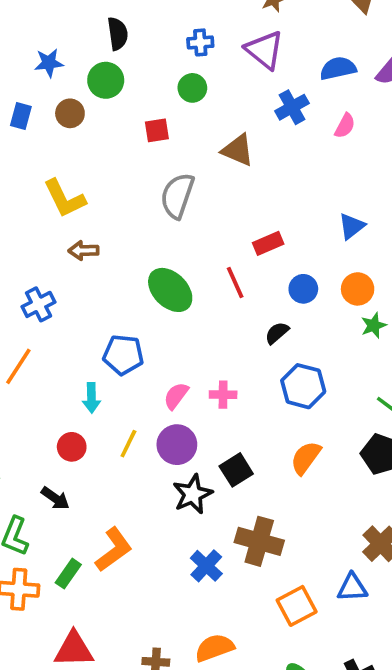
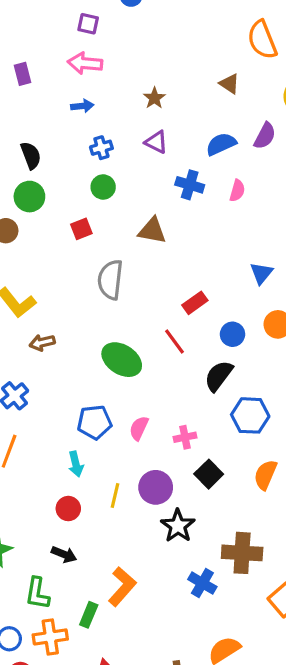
purple triangle: (265, 50) -> (156, 142), size x0.7
blue cross: (292, 107) -> (190, 185), turned -32
black semicircle: (277, 333) -> (219, 376), size x1.5
pink semicircle: (176, 396) -> (139, 428), moved
black square: (236, 470) -> (209, 474), moved

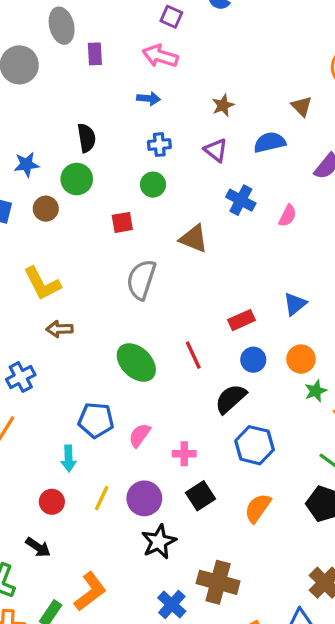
blue semicircle: (221, 144) -> (270, 142), moved
red rectangle: (195, 303) -> (242, 320), moved

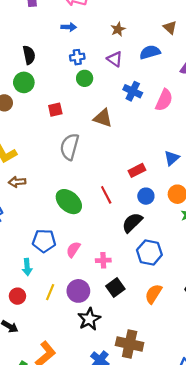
green circle: (153, 185) -> (85, 78), moved
pink semicircle: (288, 216) -> (164, 100), size x1.5

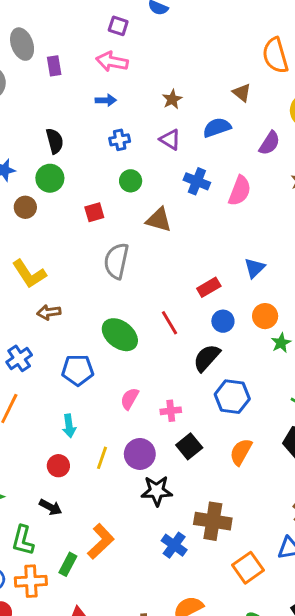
green circle: (85, 78) -> (131, 181), moved
blue pentagon: (44, 241) -> (78, 370), moved
black star: (89, 319) -> (157, 491), turned 30

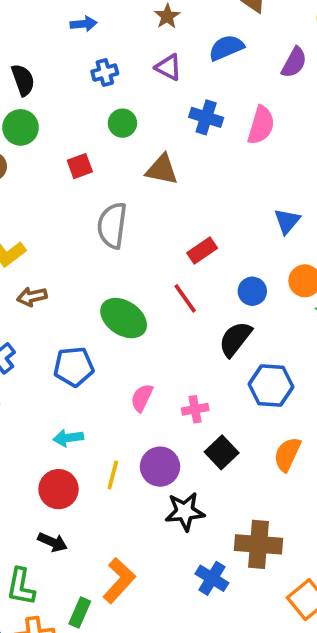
red rectangle: (209, 287) -> (202, 251), moved
cyan arrow: (69, 426) -> (68, 438), turned 95
red circle: (58, 466) -> (59, 489), size x1.4

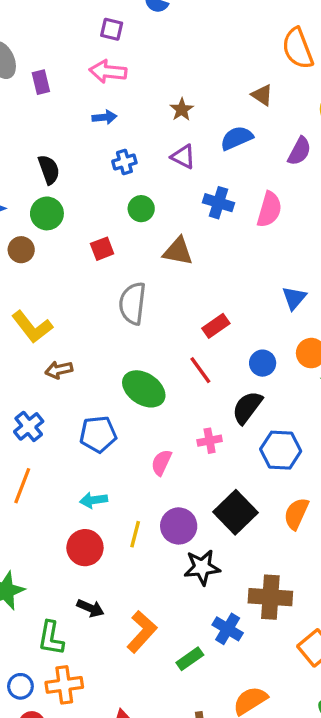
pink cross: (195, 409) -> (210, 441), moved
black square: (222, 452) -> (236, 512), size x1.4
black arrow: (53, 542) -> (90, 608), moved
green rectangle: (80, 613) -> (190, 659), moved, turned 32

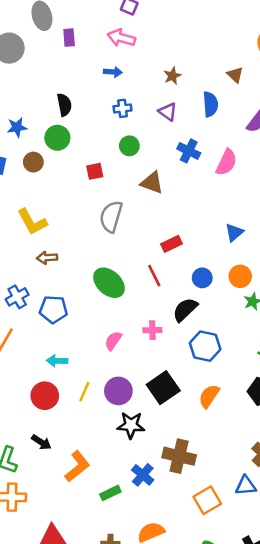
blue semicircle: (237, 138) -> (210, 104), turned 100
blue pentagon: (98, 434) -> (53, 309), moved

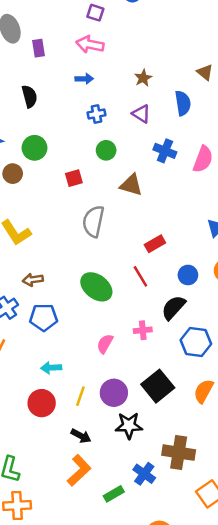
black semicircle: (64, 105) -> (30, 96), moved
brown arrow: (47, 258) -> (33, 280), moved
black arrow: (41, 442) -> (81, 436), moved

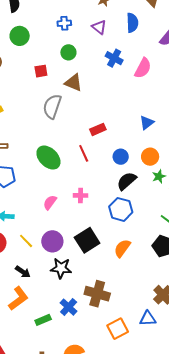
green circle: (35, 148) -> (20, 36), moved
brown triangle: (131, 185) -> (73, 83), moved
black semicircle: (173, 308) -> (127, 181), moved
yellow line: (80, 396) -> (26, 241), turned -70

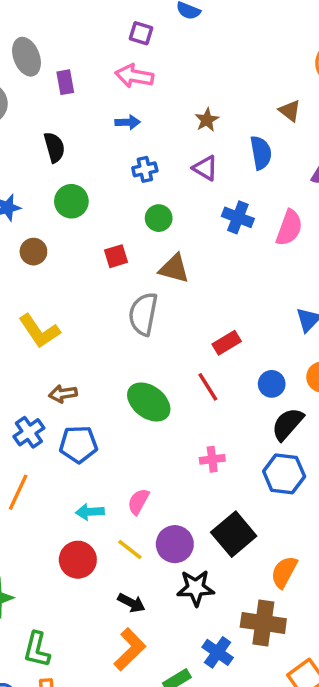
pink semicircle: (50, 202) -> (138, 502), moved
orange semicircle: (122, 248) -> (284, 572), moved

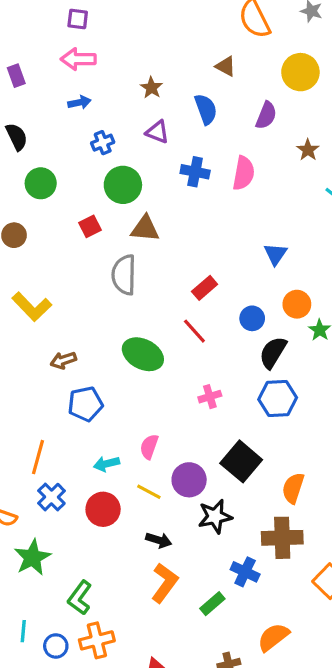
green circle: (159, 218) -> (123, 185), size x1.5
blue cross: (29, 432) -> (51, 497), moved
green L-shape: (37, 650) -> (80, 598), turned 32

